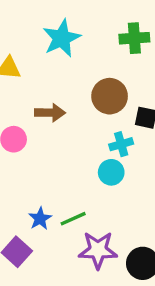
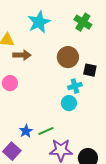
green cross: (134, 38) -> (83, 22), turned 36
brown arrow: (50, 113) -> (22, 55), moved

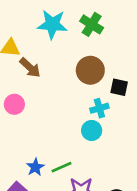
cyan star: (39, 22) -> (52, 24), turned 30
green cross: (83, 22) -> (92, 24), moved
brown arrow: (22, 55) -> (30, 68), turned 42

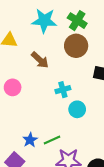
brown arrow: (30, 68) -> (40, 60), moved
brown circle: (90, 70) -> (76, 46), moved
cyan cross: (99, 108) -> (63, 90), moved

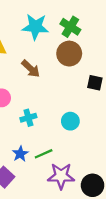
cyan cross: (63, 90) -> (28, 118), moved

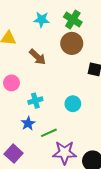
cyan star: (35, 27) -> (42, 20), size x0.7
blue star: (20, 154) -> (28, 123), moved

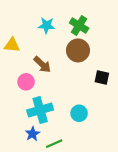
pink circle: (11, 83) -> (26, 82), moved
cyan cross: (35, 101) -> (40, 110), size x1.6

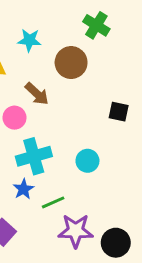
cyan star: (47, 26) -> (29, 40), moved
green cross: (79, 26) -> (96, 25), moved
brown circle: (78, 50) -> (71, 63), moved

